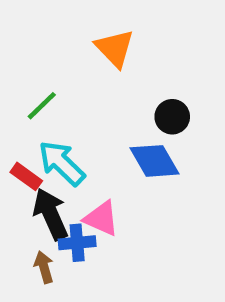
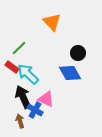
red rectangle: (26, 176) -> (12, 67), moved
blue cross: (77, 243) -> (35, 110), turned 35

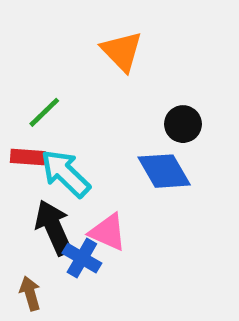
red rectangle: (12, 67) -> (28, 157), turned -32
brown arrow: (20, 121) -> (30, 293), moved

